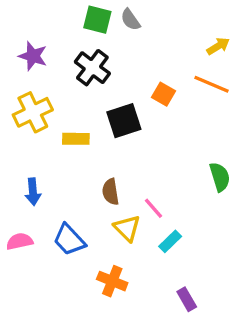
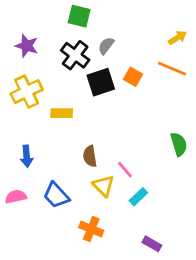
gray semicircle: (130, 20) -> (106, 46), moved, turned 72
black square: (124, 121) -> (101, 82), moved
purple rectangle: (187, 299) -> (152, 244), turned -30

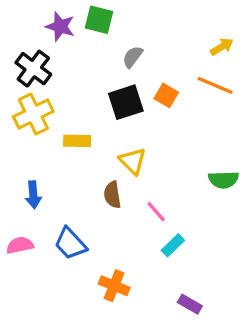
purple star: (27, 46) -> (60, 27), moved
black cross: (75, 55) -> (33, 69), moved
green semicircle: (179, 144) -> (223, 180), turned 105
yellow triangle: (103, 186) -> (133, 161), moved

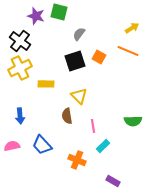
green semicircle: (223, 180) -> (133, 121), moved
pink line: (156, 212) -> (93, 126), turned 32
orange cross: (114, 286) -> (77, 160), moved

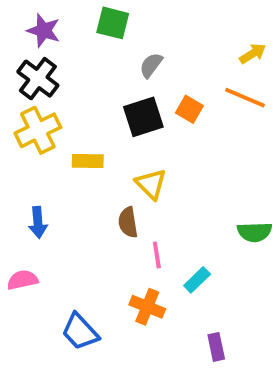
purple star: (36, 16) -> (44, 31), moved
pink line: (93, 126) -> (157, 255), moved
blue trapezoid: (42, 145) -> (80, 332), moved
purple rectangle: (113, 181) -> (216, 347), turned 48

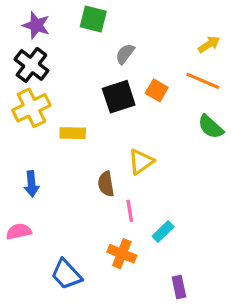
yellow triangle: (151, 184) -> (141, 162), moved, turned 40
green semicircle: (255, 232) -> (211, 127), moved, turned 44

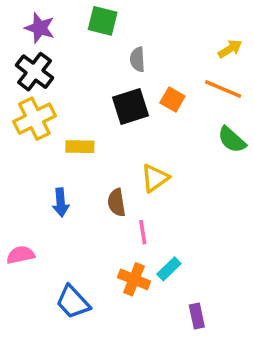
gray semicircle: (125, 54) -> (137, 59), turned -40
blue arrow: (31, 184) -> (61, 203), moved
cyan rectangle: (163, 231) -> (169, 269), moved

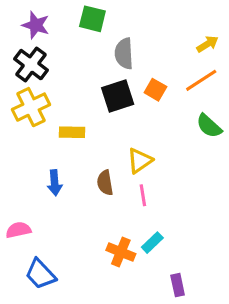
gray semicircle: (137, 59) -> (124, 53), size x1.4
orange line: (223, 89) -> (201, 80), turned -56
pink line: (143, 232) -> (143, 195), moved
blue trapezoid: (73, 302) -> (40, 274), moved

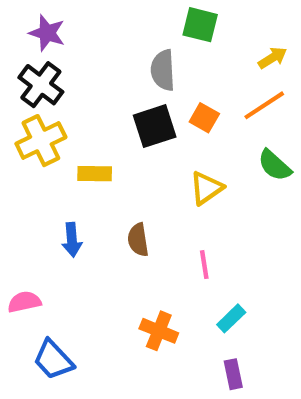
green square: (92, 19) -> (200, 25), moved
yellow triangle: (140, 161) -> (206, 188), moved
pink line: (143, 195) -> (204, 265), moved
cyan rectangle: (152, 243) -> (231, 318), moved

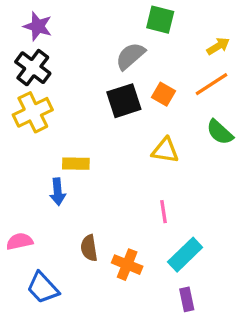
gray semicircle: (163, 70) -> (130, 56), turned 52
yellow rectangle: (95, 174) -> (76, 164), moved
yellow triangle: (206, 188) -> (165, 150), turned 44
brown semicircle: (138, 240) -> (89, 248), moved
cyan rectangle: (231, 318) -> (185, 255), size x1.5

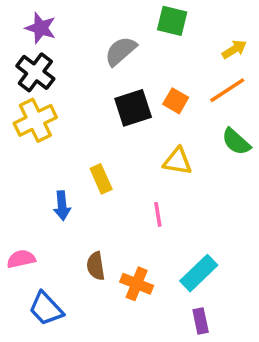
gray semicircle: (130, 56) -> (121, 51), moved
yellow rectangle: (76, 164) -> (101, 179), moved, turned 65
pink line: (164, 212) -> (158, 214), moved

